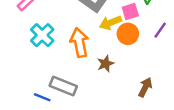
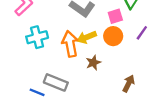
yellow arrow: (110, 23) -> (87, 37), moved
cyan cross: (42, 35) -> (37, 37), turned 30

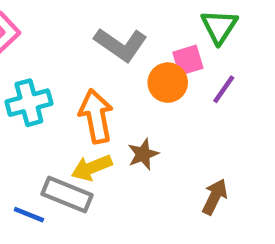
purple line: (142, 33) -> (224, 89), moved
orange circle: (113, 36) -> (168, 83), moved
yellow arrow: (87, 37) -> (92, 168), moved

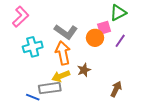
green triangle: (219, 27) -> (118, 13), turned 30
gray L-shape: (121, 45) -> (66, 32), moved
gray rectangle: (67, 194) -> (50, 88), turned -30

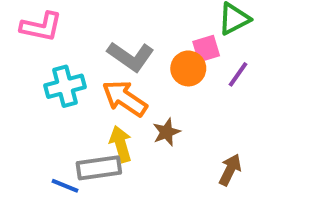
pink L-shape: (21, 17) -> (41, 27), turned 55
orange arrow: (63, 53) -> (125, 98), turned -45
yellow arrow: (61, 76) -> (121, 144), turned 96

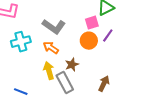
orange circle: (188, 68) -> (89, 41), moved
orange arrow: (125, 98) -> (51, 48), size x0.7
gray rectangle: (99, 168) -> (65, 83), moved, turned 70

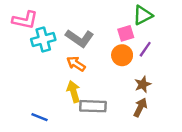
cyan cross: (21, 42) -> (43, 39), moved
brown star: (72, 65) -> (143, 84), moved
gray rectangle: (65, 83) -> (93, 106), turned -60

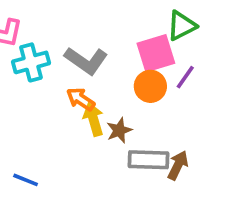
pink square: (126, 33) -> (156, 53), size x1.5
brown star: (143, 84) -> (119, 130), moved
yellow arrow: (74, 92) -> (93, 119), moved
gray rectangle: (93, 106) -> (149, 160), moved

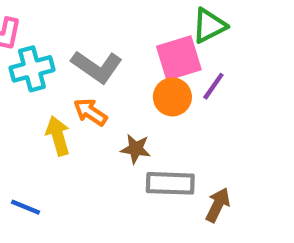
yellow arrow: (93, 119) -> (58, 136), moved
brown star: (119, 130) -> (136, 149), turned 30
brown arrow: (178, 165) -> (218, 205), moved

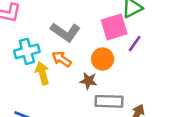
cyan cross: (32, 69) -> (27, 51), moved
orange circle: (172, 97) -> (103, 59), moved

